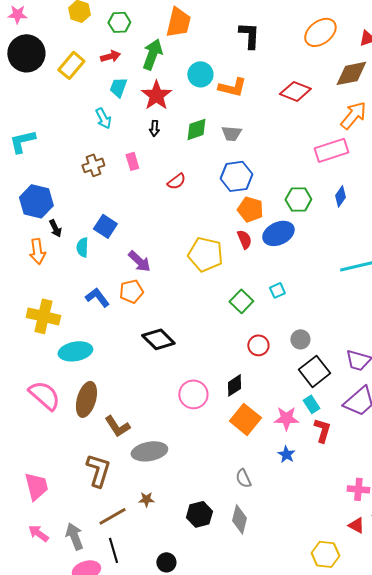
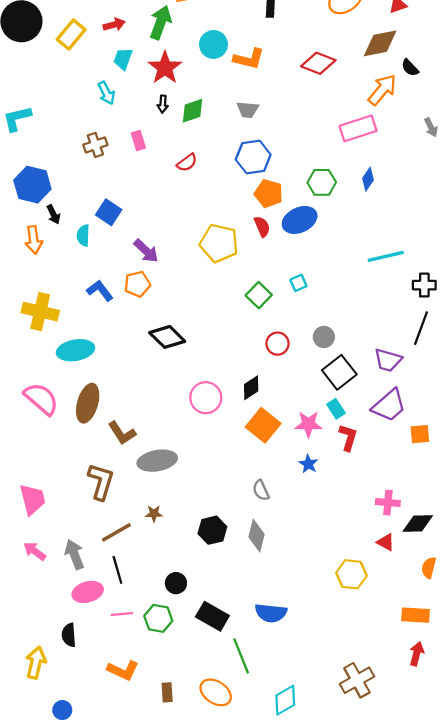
green diamond: (196, 129) -> (193, 111), moved

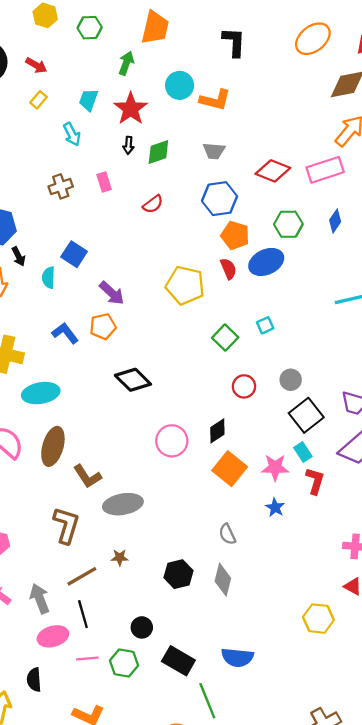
green arrow: (161, 22) -> (126, 63), size x0.7
red arrow: (114, 25) -> (36, 65), moved, turned 45
yellow rectangle: (71, 35) -> (38, 100), moved, size x0.6
red diamond: (318, 63) -> (273, 171), moved

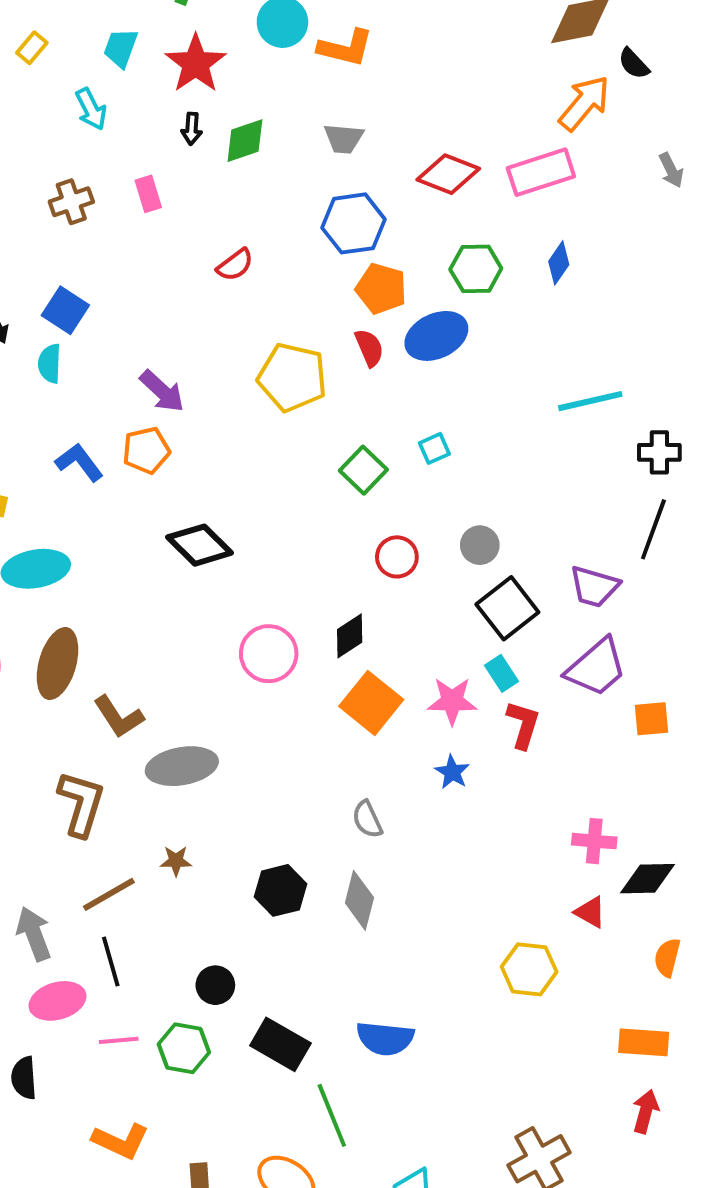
red semicircle: (153, 204) -> (235, 265), moved
blue square: (74, 254) -> (65, 310), moved

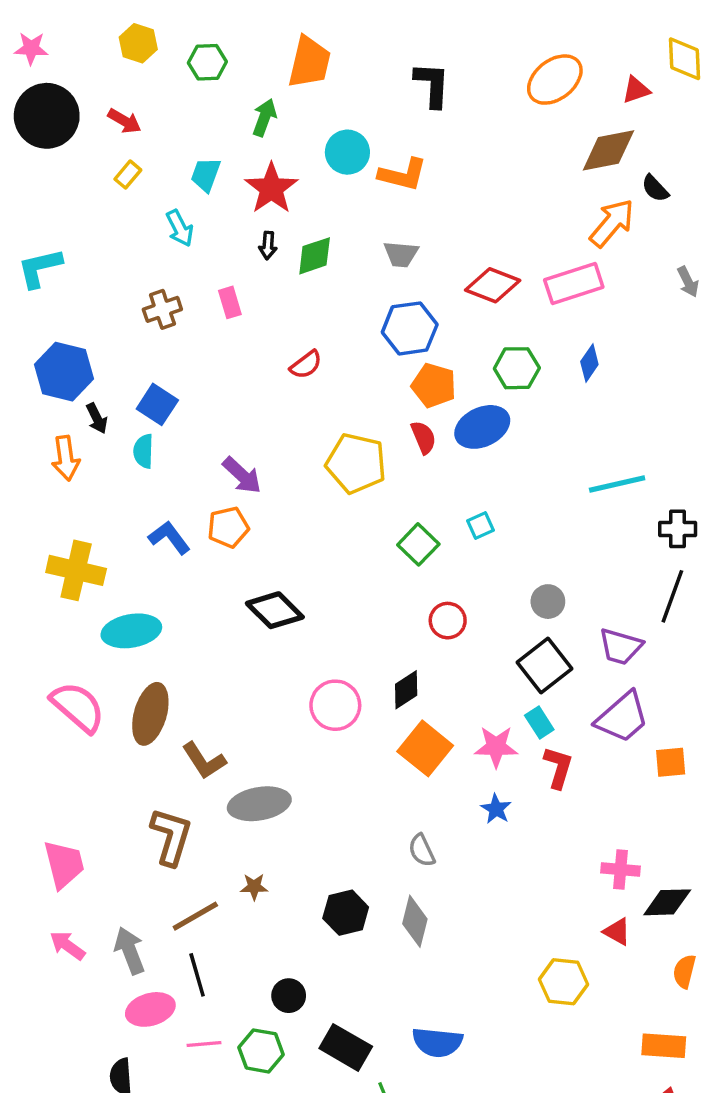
gray circle: (480, 545) -> (548, 602), moved

